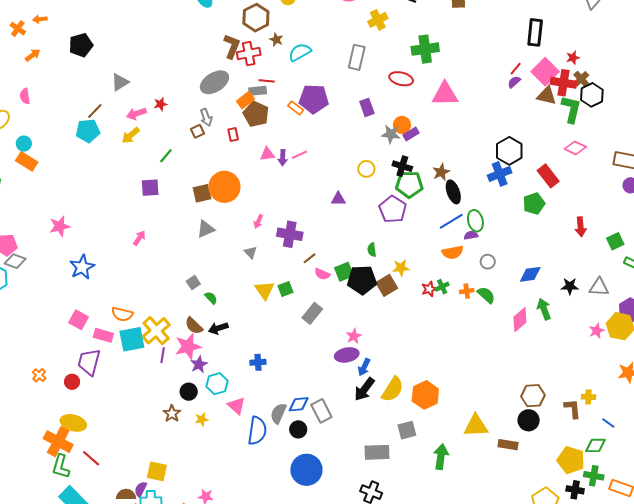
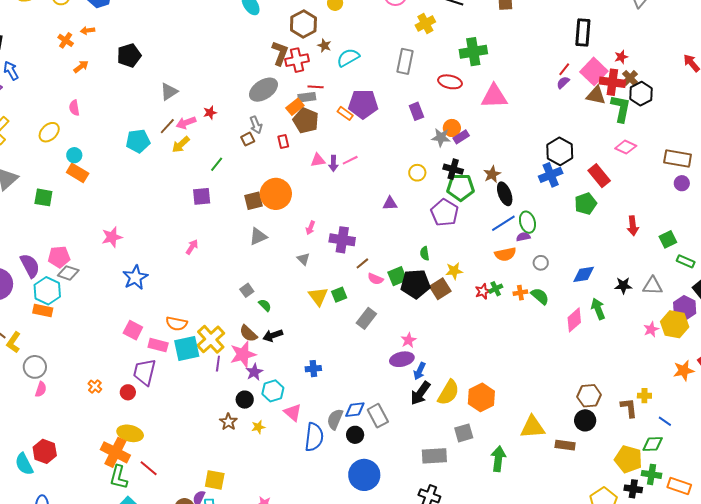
brown line: (95, 111) -> (167, 126), moved

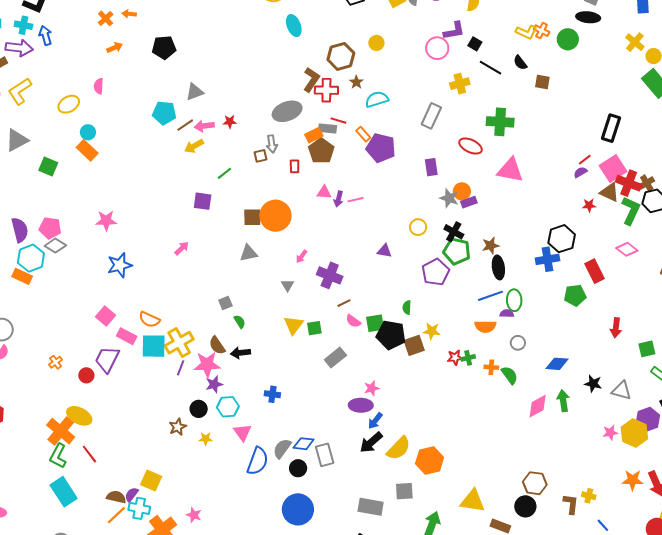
red star: (621, 57) -> (589, 205), moved
orange rectangle: (345, 113) -> (363, 134), moved
cyan pentagon: (138, 141) -> (164, 113), moved

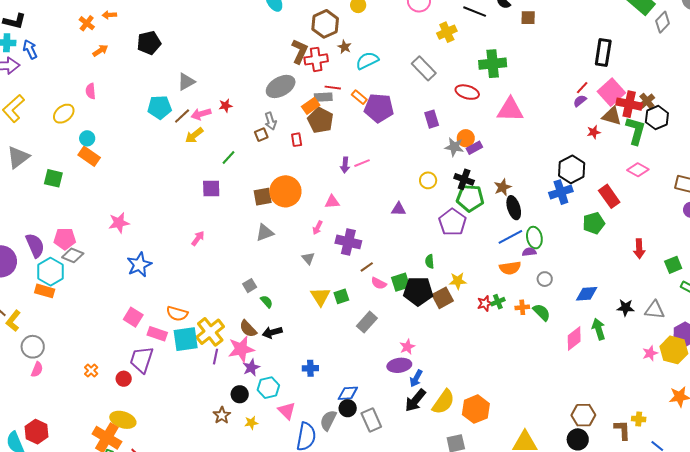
gray rectangle: (431, 116) -> (424, 68), turned -60
pink triangle: (324, 192) -> (332, 202), moved
blue diamond: (304, 444) -> (348, 393), moved
black circle: (298, 468) -> (348, 408), moved

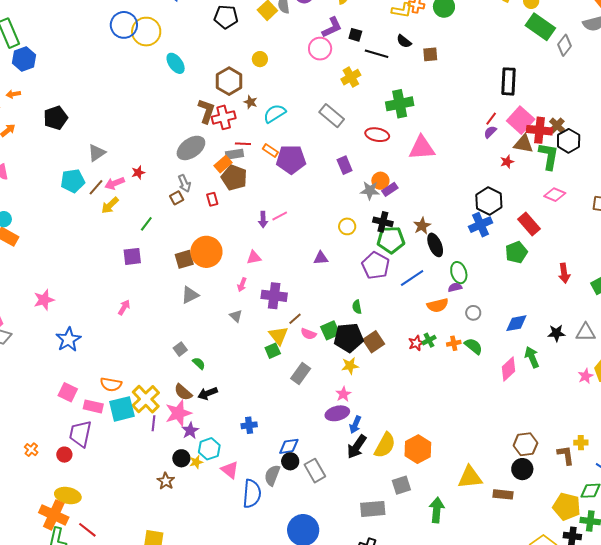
blue line: (510, 237) -> (412, 278), moved
yellow star: (458, 281) -> (350, 366), moved
yellow triangle: (320, 297) -> (278, 336), moved
yellow star: (251, 423) -> (196, 462), moved

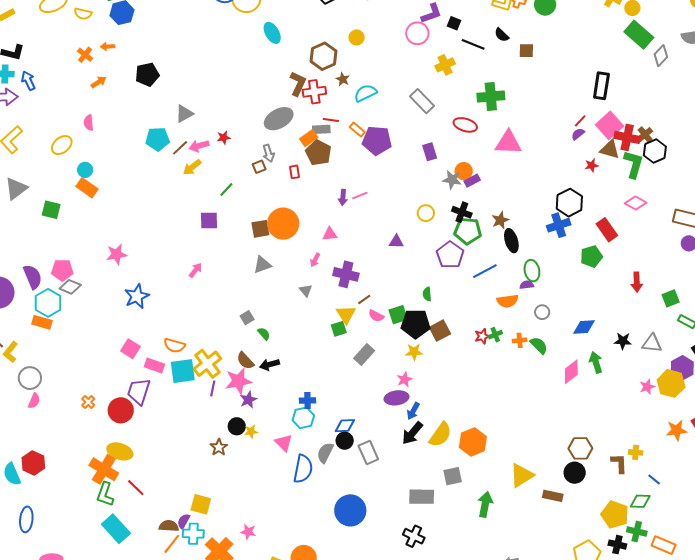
cyan hexagon: (209, 449) -> (303, 418), moved
red circle: (64, 455) -> (121, 410), size x1.6
yellow triangle: (470, 477) -> (522, 475), turned -32

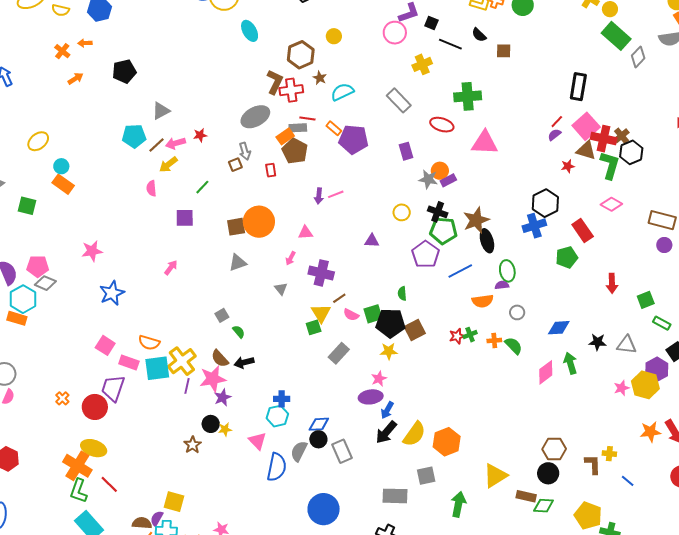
pink semicircle: (89, 123) -> (151, 188), moved
brown star: (500, 220) -> (476, 220), size x1.5
green diamond: (640, 501) -> (544, 506), moved

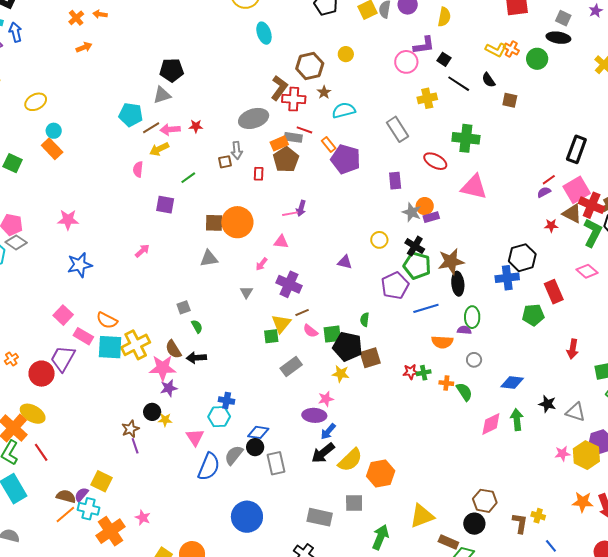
black pentagon: (124, 71) -> (172, 70), moved
pink line: (336, 194) -> (290, 214), moved
purple line: (187, 386) -> (135, 446), moved, turned -42

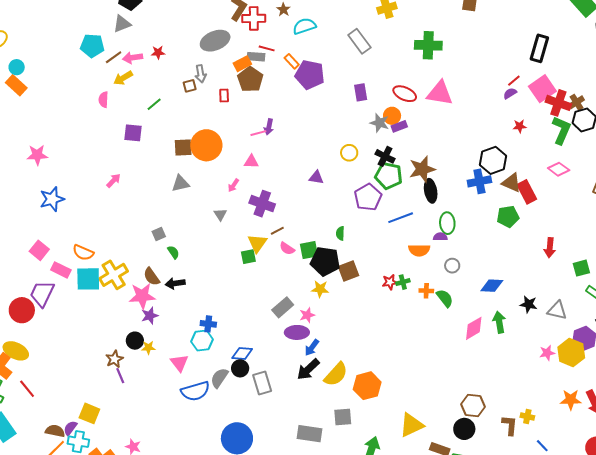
red ellipse: (435, 161) -> (405, 94), moved
brown triangle: (572, 213) -> (511, 183), moved
gray rectangle: (291, 366) -> (283, 307), moved
blue semicircle: (209, 467) -> (195, 391), turned 56

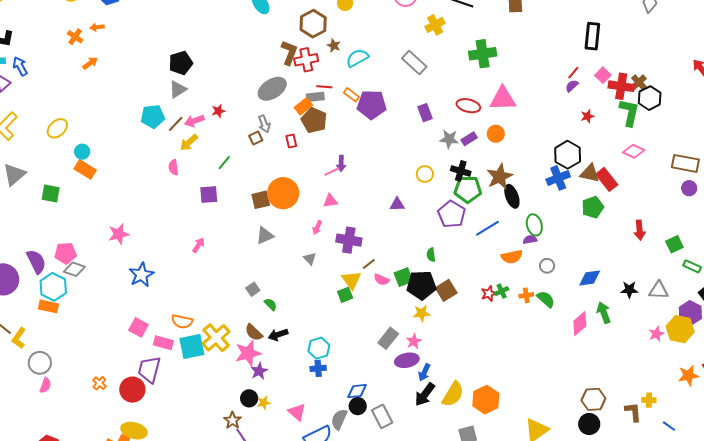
pink square: (542, 89) -> (603, 75), size x0.6
orange circle: (392, 116) -> (496, 134), moved
cyan hexagon: (202, 340) -> (319, 348), moved

